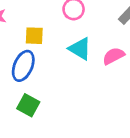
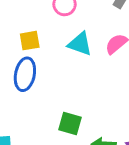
green square: (28, 105) -> (70, 124), moved

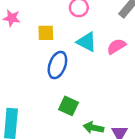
blue ellipse: (25, 74) -> (57, 65), moved

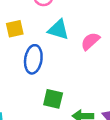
pink semicircle: (116, 46) -> (90, 41), moved

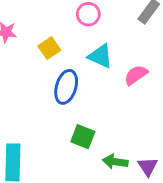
yellow square: (15, 29) -> (49, 48), turned -30

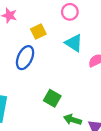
blue ellipse: (66, 87) -> (25, 58), moved

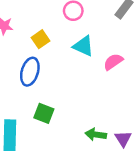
green square: (52, 98) -> (44, 113), moved

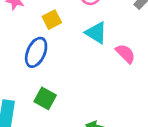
pink semicircle: (113, 62) -> (125, 54), turned 72

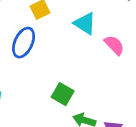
green square: (45, 98) -> (63, 94), moved

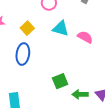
green square: (63, 94) -> (60, 81), turned -35

